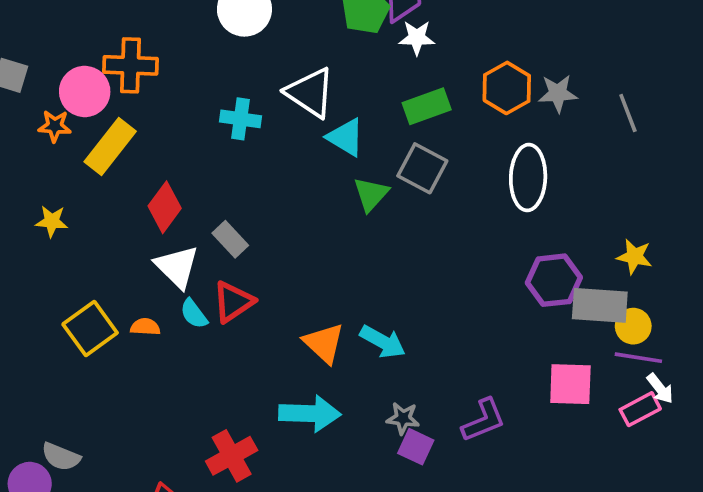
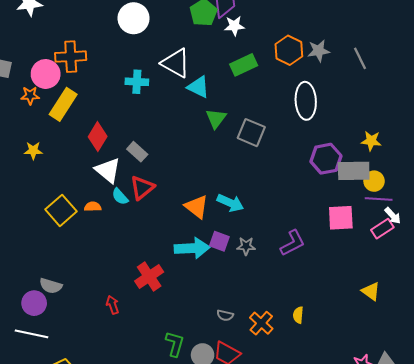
gray square: (422, 168) -> (251, 133), moved
purple square: (416, 447) -> (219, 241), moved

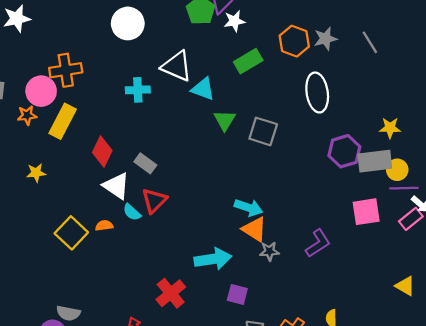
orange triangle: (197, 207) -> (254, 229), moved
purple square: (219, 241) -> (237, 294), moved

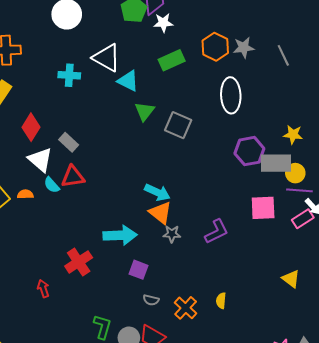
red triangle: (154, 201) -> (73, 177), turned 30

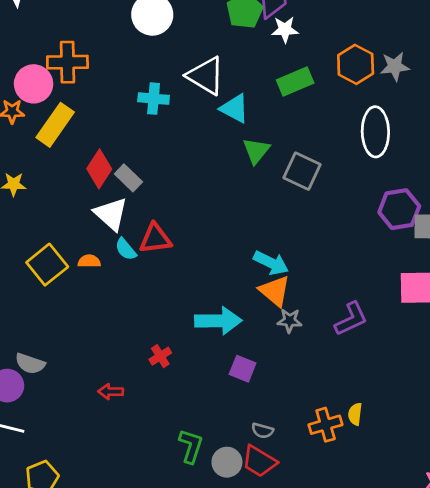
gray rectangle: (69, 142) -> (128, 178), moved
red cross: (79, 262) -> (160, 356), size x0.6
red arrow: (43, 289) -> (111, 392), turned -72
gray semicircle: (151, 300) -> (262, 431), moved
orange cross: (186, 308) -> (326, 425), moved, turned 30

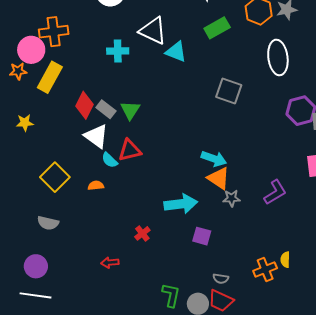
green triangle: (256, 151) -> (130, 110), moved
orange semicircle: (89, 261) -> (96, 186), moved
gray semicircle: (30, 364) -> (48, 223), moved

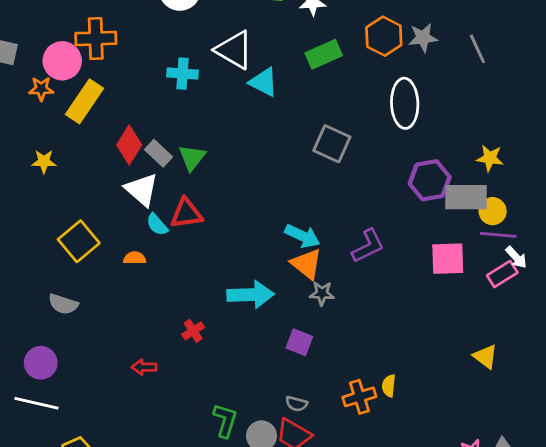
purple L-shape: (275, 192) -> (368, 246), moved
purple square: (202, 236) -> (299, 342), moved

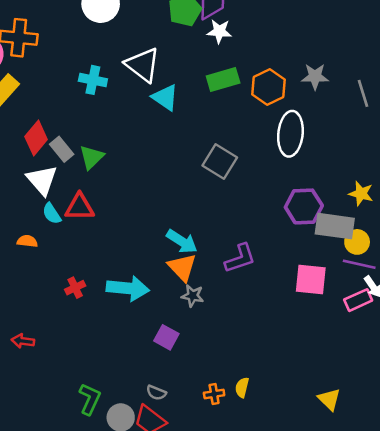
orange hexagon: (384, 36) -> (268, 87), moved
red cross: (193, 331) -> (75, 288), moved
yellow triangle: (485, 357) -> (329, 399), moved
orange cross: (359, 397) -> (214, 394), size x0.7

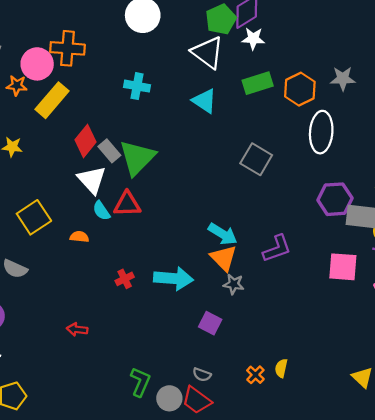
white triangle: (143, 65) -> (208, 52), moved
green triangle: (91, 157) -> (137, 158), size x1.6
orange cross: (214, 394) -> (255, 375), turned -36

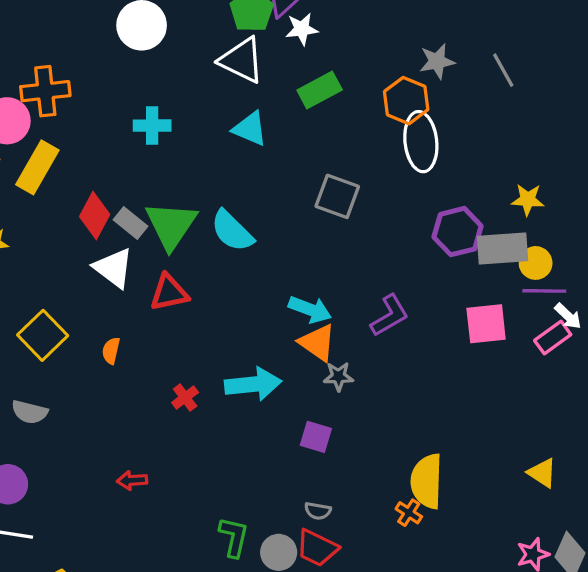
orange hexagon: (300, 89) -> (406, 101), moved
cyan semicircle: (101, 211) -> (232, 231), moved, size x1.6
orange semicircle: (79, 237) -> (111, 351), turned -72
yellow semicircle: (281, 368) -> (427, 481), size x2.0
orange cross: (255, 375) -> (409, 513), moved

